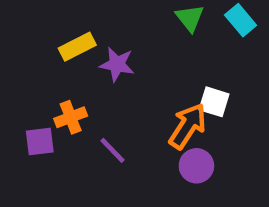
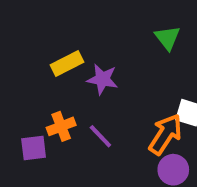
purple line: (113, 150) -> (100, 136), moved

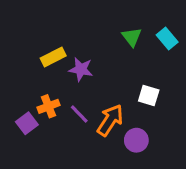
orange arrow: (165, 134) -> (110, 120), moved
purple square: (34, 148) -> (27, 123), turned -30

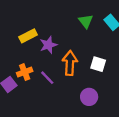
purple star: (81, 69) -> (48, 45), turned -30
orange arrow: (110, 120) -> (70, 63), moved, turned -30

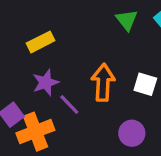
purple star: (48, 45) -> (46, 83), moved
orange cross: (25, 72) -> (35, 132), moved, size x1.5

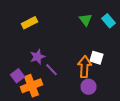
yellow rectangle: (41, 42) -> (30, 23), moved
orange arrow: (103, 83) -> (84, 67), moved

